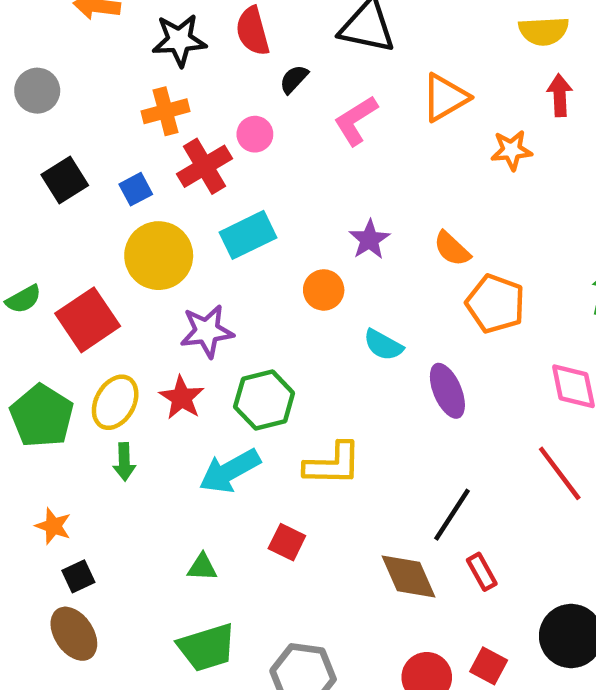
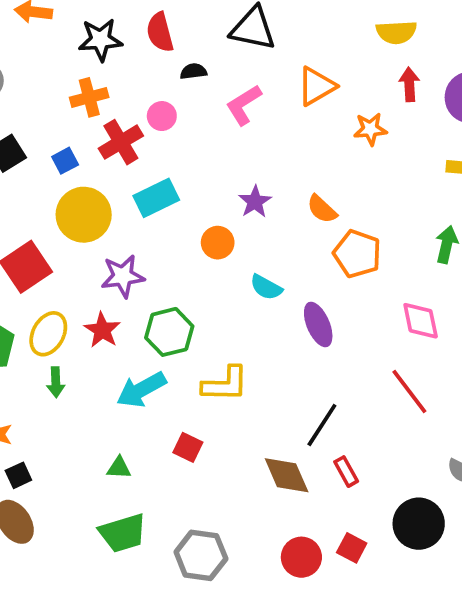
black semicircle: (294, 79) -> (193, 71), turned 40

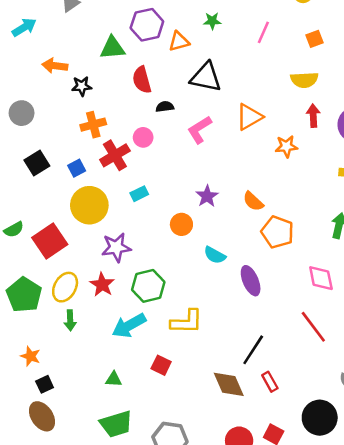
black star: (100, 40) -> (82, 86), moved, size x0.7
cyan rectangle: (156, 198) -> (139, 194), size x0.6

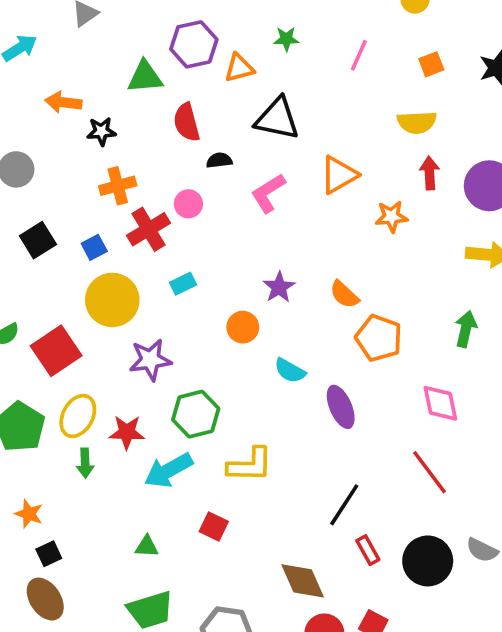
red star: (102, 285) -> (127, 432), moved, turned -30
brown diamond: (229, 384) -> (303, 581), moved
black circle: (320, 418) -> (428, 561), moved

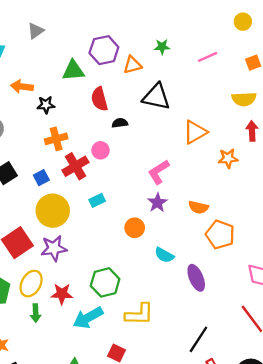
pink line: (359, 55) -> (208, 57), turned 42
pink L-shape: (268, 193) -> (159, 172), moved
orange semicircle: (344, 295) -> (198, 207), turned -30
purple star: (150, 360) -> (54, 248), moved

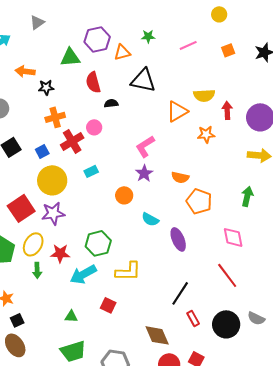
yellow semicircle: (244, 99) -> (204, 95), moved

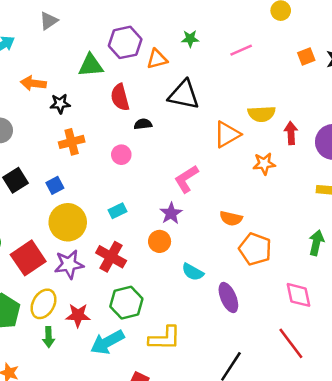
orange square: (228, 50) -> (306, 56), moved
red cross: (72, 141) -> (111, 257), moved, turned -30
purple star: (144, 173) -> (171, 213), moved

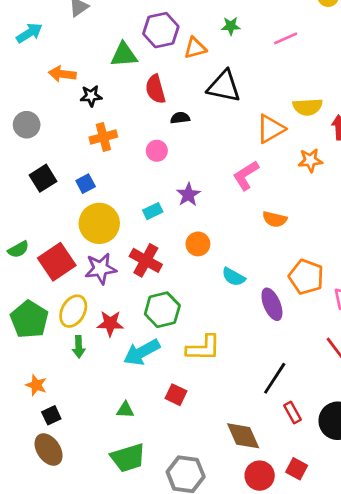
pink L-shape: (186, 179) -> (246, 175), moved
purple star: (171, 213) -> (188, 195), moved
orange pentagon: (255, 249) -> (306, 277), moved

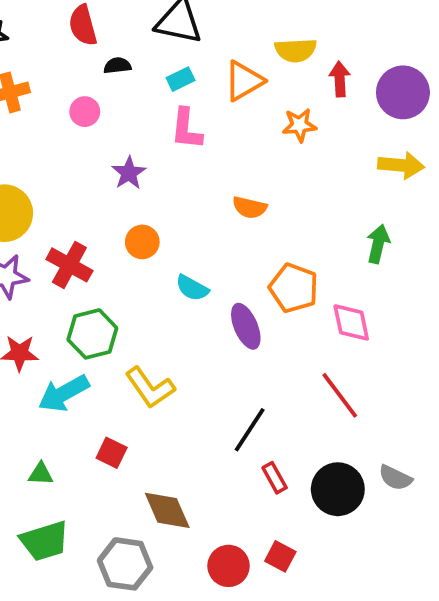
pink L-shape: (246, 175) -> (186, 129), moved, turned -52
cyan rectangle: (153, 211) -> (181, 79), moved
yellow L-shape: (203, 348) -> (150, 388), turned 54
brown diamond: (243, 436) -> (167, 510), moved

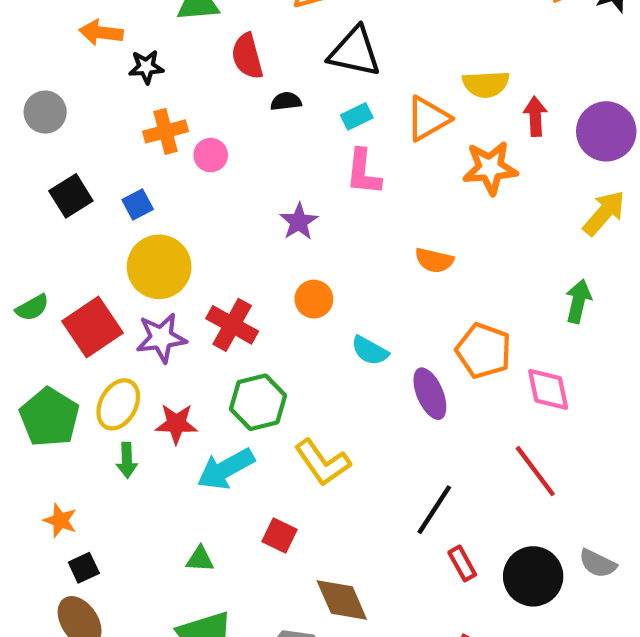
pink circle: (85, 112) -> (211, 155), moved
orange star: (299, 125) -> (490, 168), size x1.4
yellow arrow: (401, 165) -> (604, 213), turned -54

